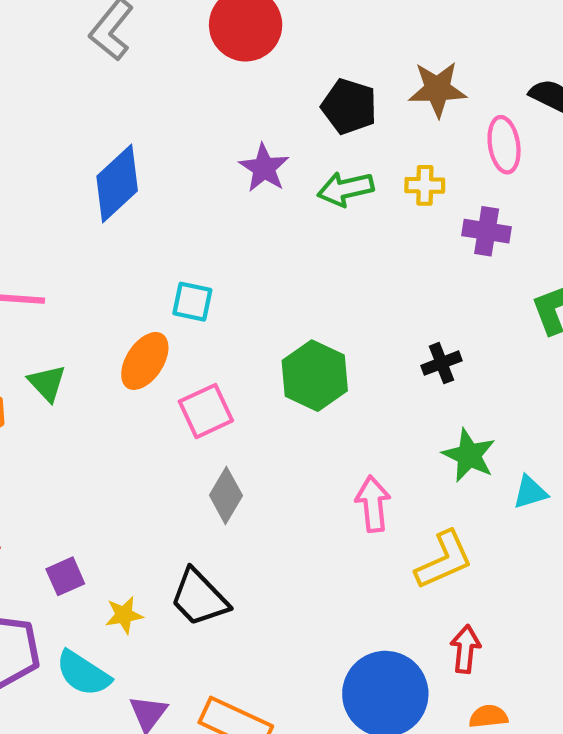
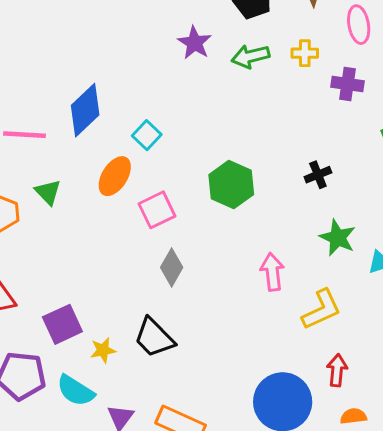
blue diamond: (117, 184) -> (85, 110), moved
cyan square: (192, 302) -> (147, 135), turned 32
purple square: (65, 576) -> (62, 324), size x1.5

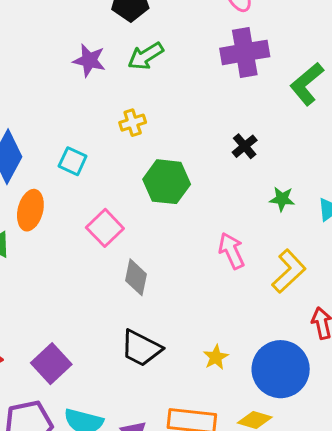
yellow cross: (305, 53) -> (133, 123), moved
purple cross: (348, 84) -> (245, 52), size x1.5
orange ellipse: (115, 176) -> (30, 210), moved
green star: (338, 238) -> (282, 199), size x0.7
yellow star: (103, 350) -> (216, 357), moved

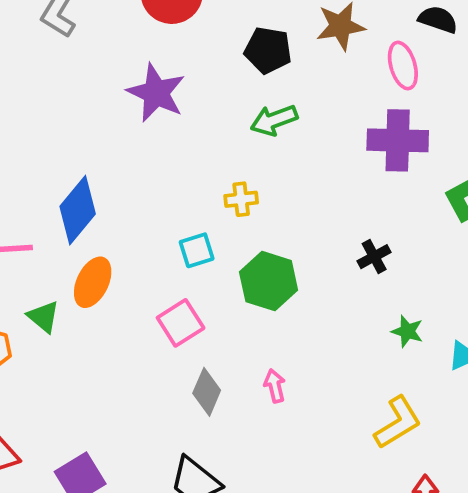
purple star: (89, 60) -> (156, 93), moved, size x1.4
cyan square: (73, 161) -> (197, 250), moved, turned 36
pink arrow: (231, 251) -> (275, 386), moved, size x0.7

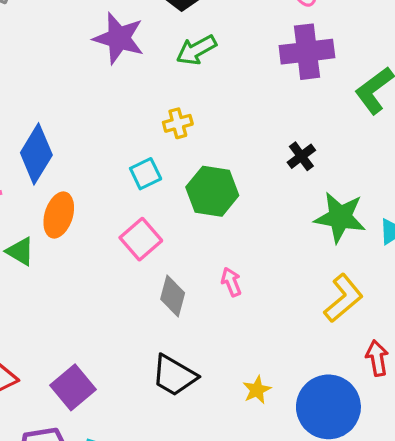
purple star: (156, 93) -> (119, 38), moved
green star: (407, 331) -> (340, 217), size x1.8

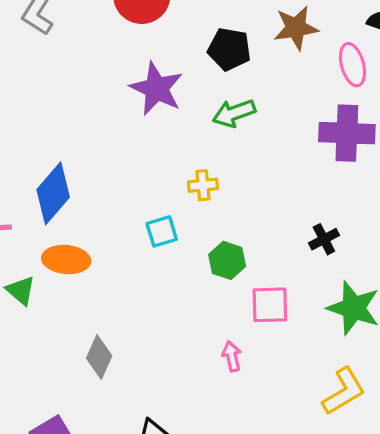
green hexagon: (212, 191) -> (227, 260), size x0.7
orange ellipse: (59, 215) -> (66, 260), turned 69
pink square: (141, 239) -> (270, 305), moved, turned 30
gray diamond: (173, 296) -> (99, 357), moved

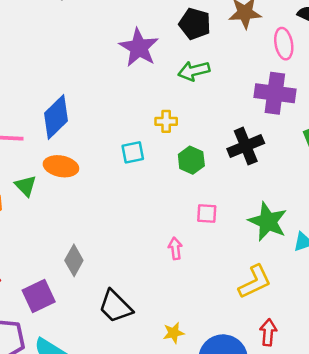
black cross: (324, 239) -> (246, 146), moved, size x1.6
green hexagon: (227, 260) -> (191, 160), moved
pink square: (270, 305) -> (207, 213), size x0.7
gray diamond: (99, 357) -> (74, 260), moved

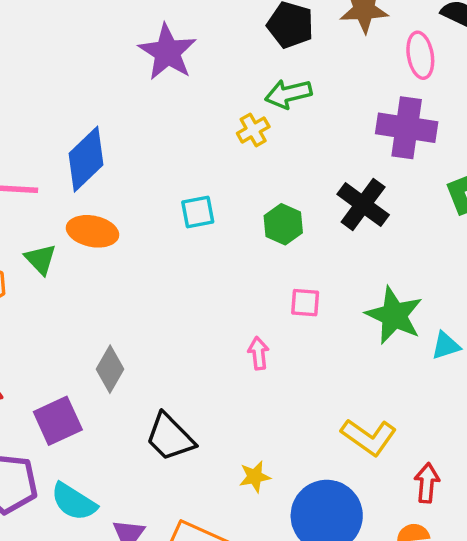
purple star: (139, 48) -> (167, 52), moved
yellow cross: (166, 121) -> (253, 130), moved, turned -30
black cross: (246, 146) -> (363, 205), turned -32
yellow L-shape: (255, 282) -> (369, 437), moved, turned 60
red arrow: (268, 332) -> (427, 483), moved

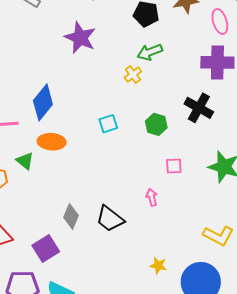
black trapezoid: (170, 437) -> (110, 219), moved
yellow star: (255, 477) -> (158, 266), turned 30

